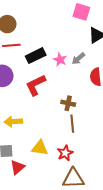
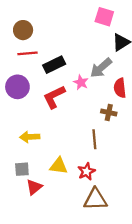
gray arrow: (78, 59) -> (101, 68), size x1.5
pink star: (60, 60) -> (81, 82), moved
brown cross: (68, 103) -> (109, 112), moved

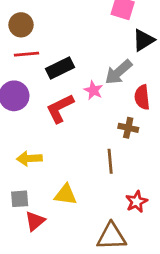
red star: (86, 171) -> (137, 202), moved

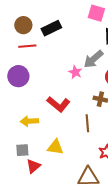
black rectangle: (60, 68) -> (51, 28), moved
red L-shape: (60, 108) -> (58, 104), moved, turned -115

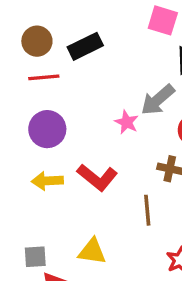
purple circle: (18, 76) -> (47, 129), moved
yellow arrow: (29, 121) -> (47, 181), moved

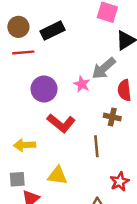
purple circle: (47, 129) -> (44, 89), moved
yellow arrow: (47, 181) -> (25, 145), moved

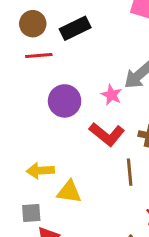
red L-shape: (61, 123) -> (107, 134), moved
yellow triangle: (57, 176) -> (69, 192), moved

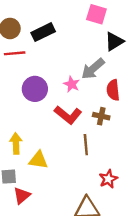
yellow arrow: (40, 171) -> (16, 143), turned 90

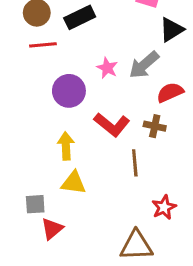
pink star: (72, 84) -> (107, 68), moved
red semicircle: (113, 90) -> (170, 92), turned 72
yellow arrow: (16, 143) -> (66, 146), moved

